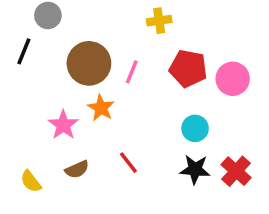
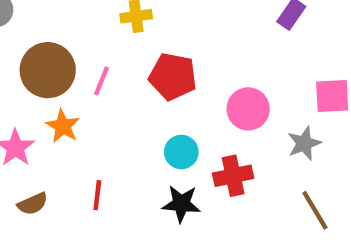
pink circle: (233, 79) -> (248, 109), moved
red line: (128, 163) -> (97, 195), turned 45
red cross: (236, 171) -> (233, 176), moved, turned 36

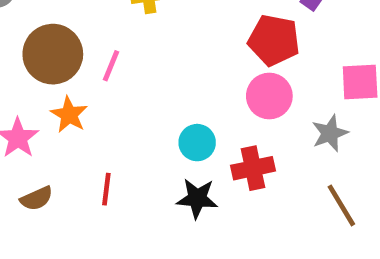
red pentagon: (173, 77) -> (274, 40), moved

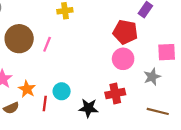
orange star: (69, 115) -> (27, 89), moved
cyan circle: (197, 143) -> (62, 91), moved
brown line: (341, 205) -> (158, 111), turned -45

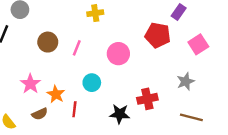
brown circle: (19, 39) -> (48, 42), size x0.7
pink square: (167, 52) -> (198, 44), moved, turned -30
pink circle: (123, 59) -> (118, 54), moved
cyan circle: (62, 91) -> (92, 83), moved

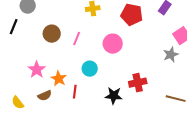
red pentagon: (158, 35) -> (132, 15), moved
gray star: (186, 81) -> (171, 55), moved

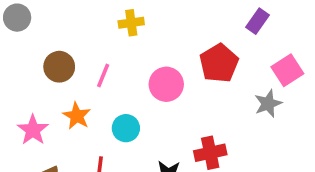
red pentagon: (132, 15) -> (219, 63), moved, turned 30
orange star: (59, 79) -> (77, 116), moved

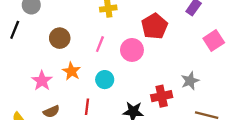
red pentagon: (219, 63) -> (154, 26), moved
pink line: (103, 75) -> (100, 44), moved
gray star: (268, 104) -> (190, 81), moved

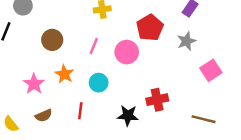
pink square: (214, 40) -> (211, 70), moved
gray star: (190, 81) -> (186, 41), moved

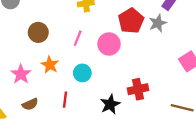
gray star: (186, 41) -> (158, 23), moved
black star: (128, 116) -> (110, 104), turned -30

